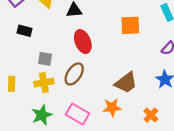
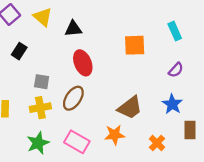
black rectangle: (24, 31) -> (19, 51), turned -72

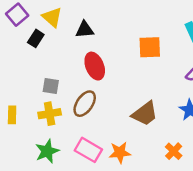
black rectangle: (19, 51) -> (36, 38), moved
orange star: (115, 135) -> (120, 152), moved

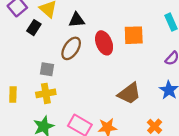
red ellipse: (95, 66) -> (104, 43), moved
brown ellipse: (85, 104) -> (71, 48), moved

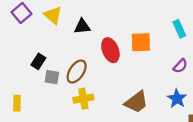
black rectangle: (34, 28) -> (38, 61), moved
brown ellipse: (71, 48) -> (77, 72), moved
yellow cross: (46, 93) -> (83, 99), moved

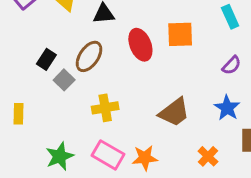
brown ellipse: (77, 72) -> (89, 56), moved
gray square: (52, 77) -> (64, 80), turned 35

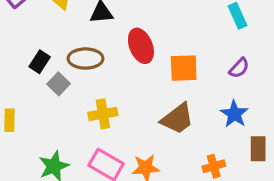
orange square: (180, 34) -> (184, 68), moved
brown ellipse: (89, 56) -> (86, 59), turned 56
orange cross: (208, 156) -> (214, 166), turned 30

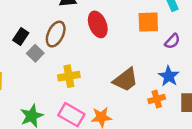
brown ellipse: (86, 59) -> (56, 34), turned -65
orange square: (184, 68) -> (148, 22), moved
orange cross: (214, 166) -> (157, 99), moved

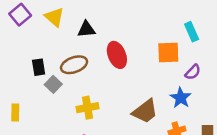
brown ellipse: (56, 34) -> (74, 65), turned 45
black rectangle: (21, 36) -> (39, 67), turned -42
blue star: (169, 76) -> (181, 98), moved

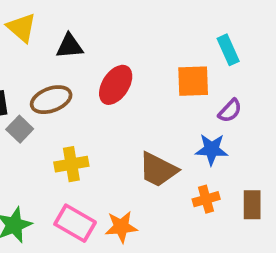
red ellipse: (117, 55) -> (116, 85), turned 55
blue star: (181, 98) -> (212, 149), turned -30
brown trapezoid: (145, 111) -> (158, 170), turned 64

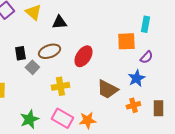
cyan rectangle: (228, 50) -> (145, 24), turned 35
red ellipse: (116, 85) -> (83, 56), moved
blue star: (212, 149) -> (136, 78), turned -30

